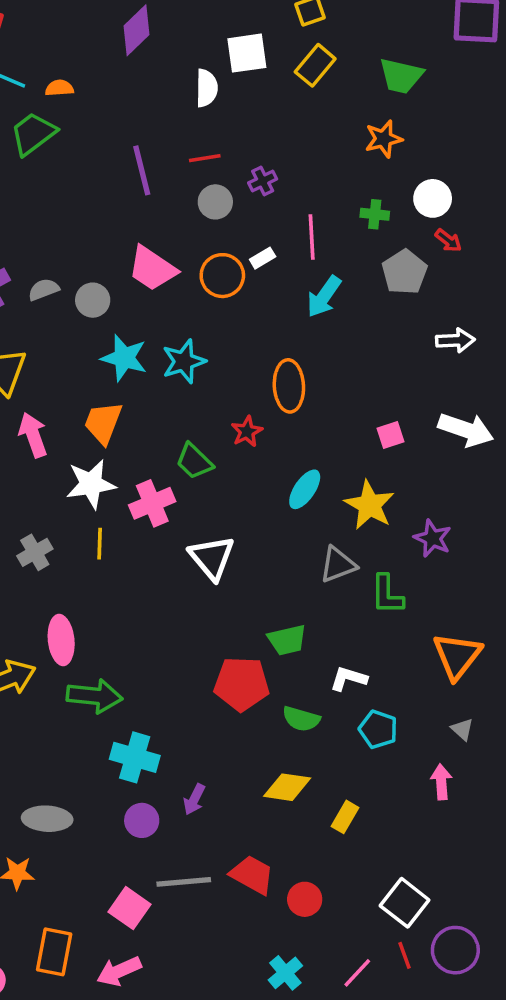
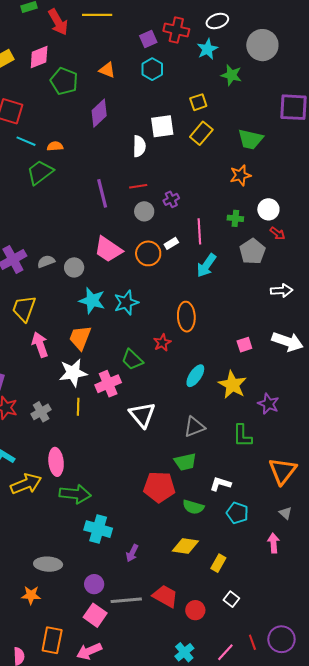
gray triangle: (338, 565) -> (194, 427), moved
purple circle: (142, 820) -> (94, 584), moved
white square: (405, 903) -> (231, 599), moved, size x0.6

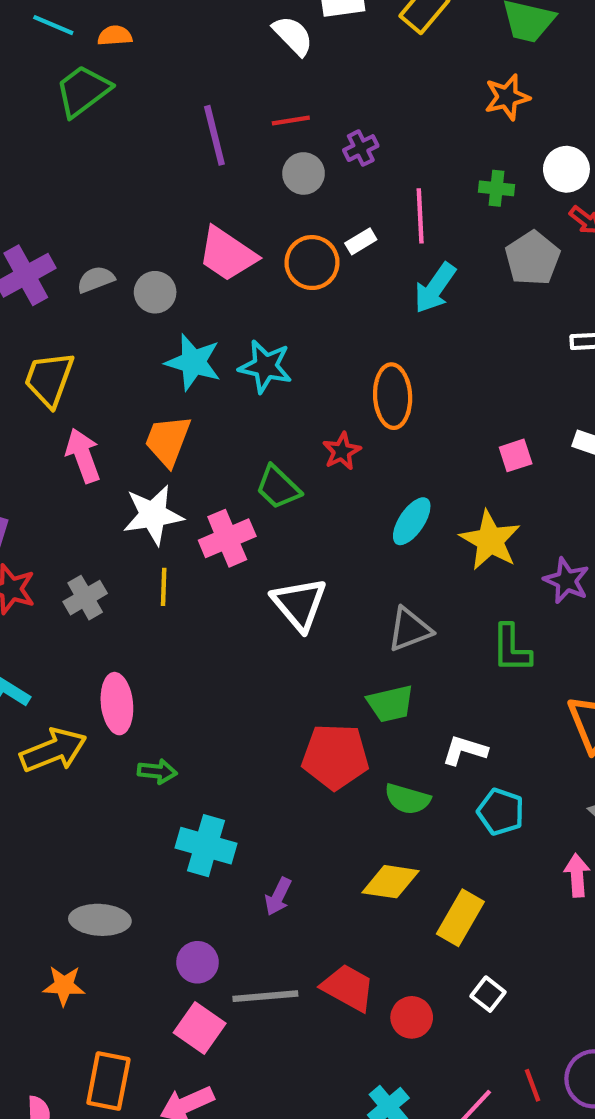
white semicircle: (139, 146) -> (293, 36), turned -45
cyan star: (126, 303) -> (265, 366), turned 30
green arrow: (75, 494) -> (157, 771), size x0.6
yellow rectangle: (218, 563) -> (460, 918), size x1.4

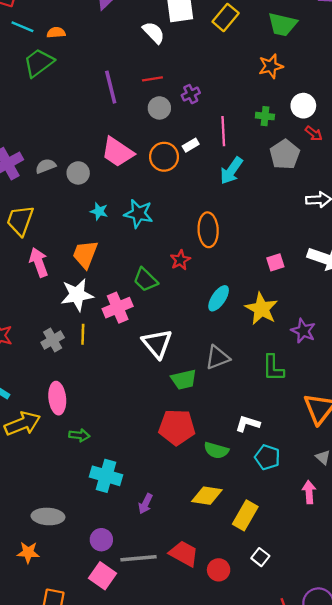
cyan star: (193, 362) -> (99, 211), size x0.6
gray cross: (85, 598) -> (53, 340), moved
green trapezoid: (390, 704) -> (184, 380), moved

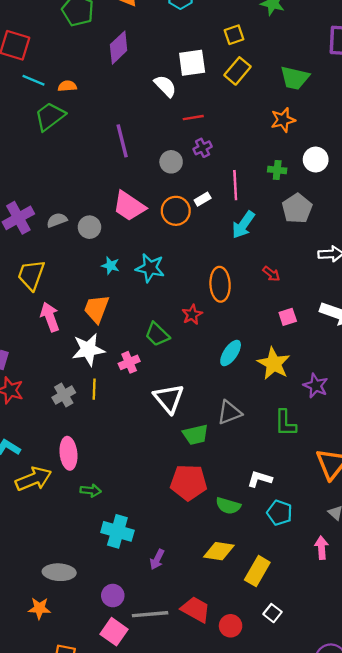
red line: (152, 79) -> (193, 118), moved
red arrow: (314, 134) -> (271, 274), moved
pink cross: (118, 308) -> (129, 362), size x0.7

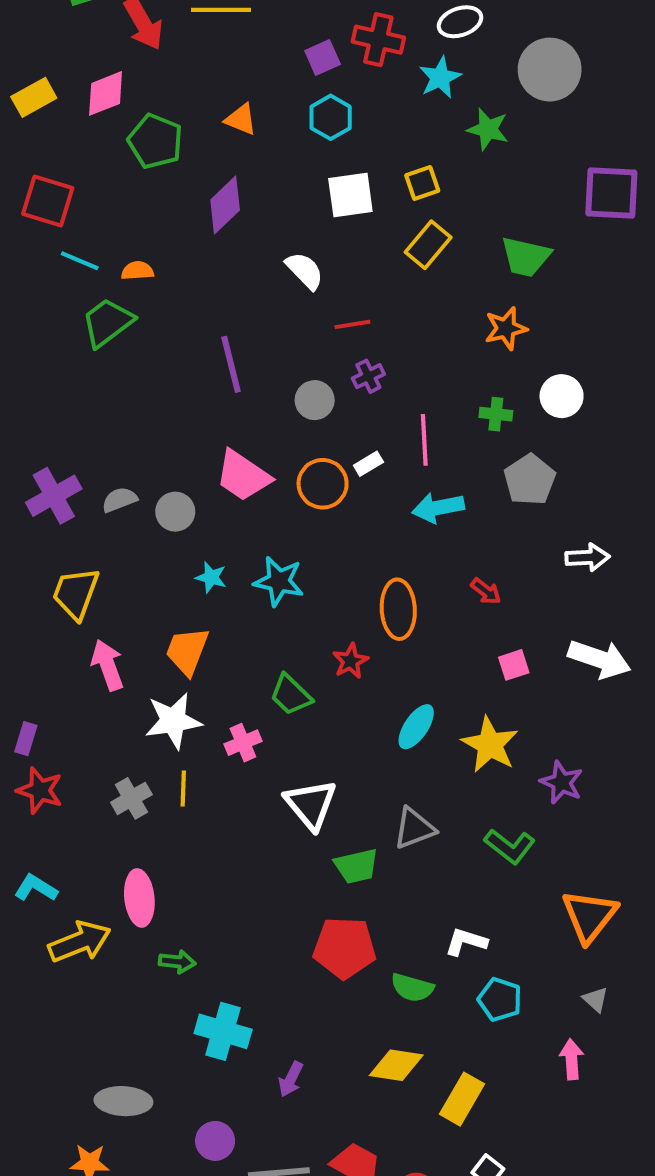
white square: (192, 63) -> (350, 195), moved
cyan arrow: (243, 225) -> (438, 508), turned 44
green L-shape: (285, 423) -> (510, 846), turned -52

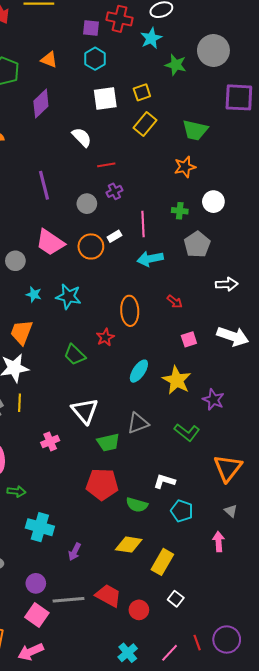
purple square: (323, 58) -> (91, 28), turned 30
gray circle: (550, 70) -> (213, 51), moved
pink cross: (243, 743) -> (50, 441), moved

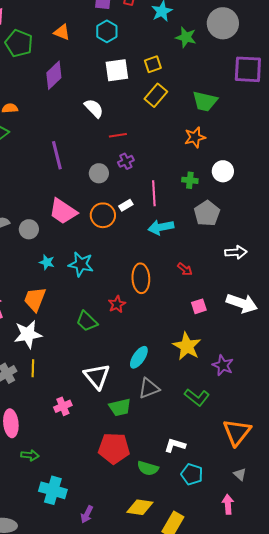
cyan ellipse: (139, 371) -> (139, 357), moved

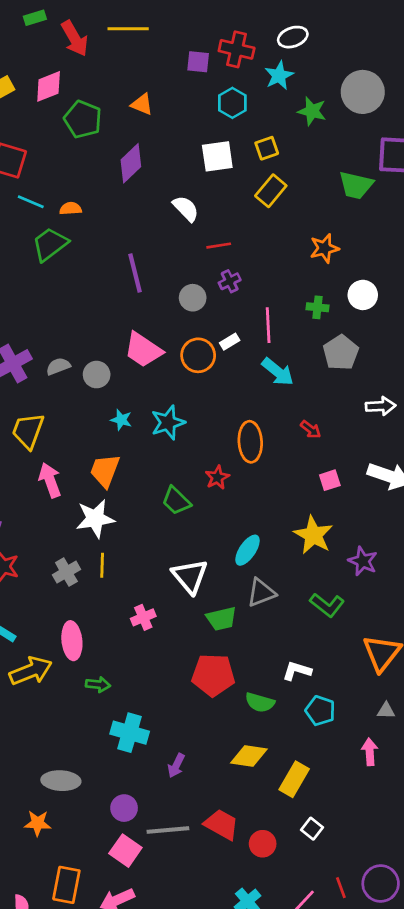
cyan hexagon: (107, 31) -> (232, 103), moved
green trapezoid: (205, 101) -> (356, 185), moved
cyan arrow: (161, 227) -> (278, 372), turned -130
cyan star: (81, 264) -> (168, 423), turned -30
gray triangle: (240, 474) -> (386, 711), turned -40

